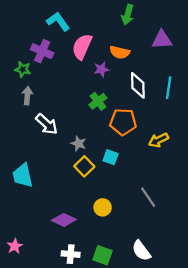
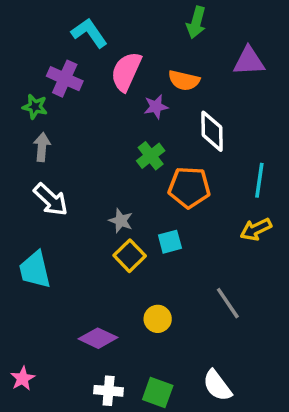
cyan line: (169, 88) -> (259, 180), moved
white arrow: (47, 124) -> (51, 200), moved
yellow arrow: (158, 140) -> (256, 229), moved
cyan square: (111, 157) -> (170, 242), turned -35

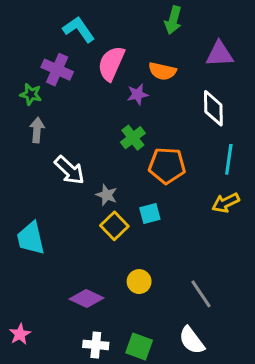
white diamond: (212, 131) -> (213, 108), moved
white arrow: (51, 200) -> (69, 170), moved
gray line: (228, 303) -> (201, 294), moved

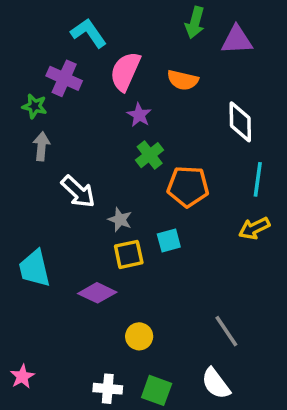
purple triangle: (220, 54) -> (237, 40), moved
purple star: (138, 94) -> (139, 115), moved, turned -30
yellow square: (114, 226) -> (129, 254), turned 32
yellow circle: (139, 282) -> (139, 336), moved
purple diamond: (87, 299) -> (97, 293), moved

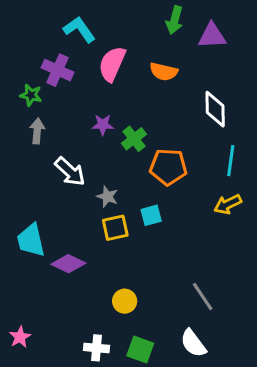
purple star: (139, 115) -> (103, 125), moved, turned -30
purple diamond: (97, 293) -> (68, 264), moved

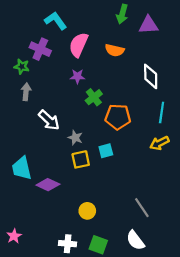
purple star: (103, 125) -> (77, 76), moved

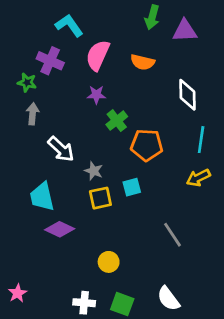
cyan trapezoid: (22, 168) -> (42, 197), moved
gray line: (142, 208) -> (172, 235), moved

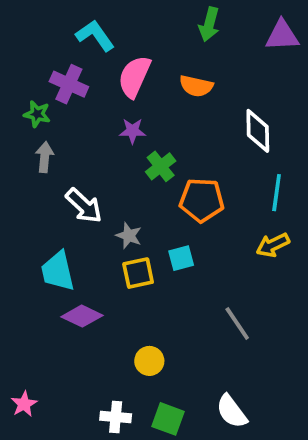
purple triangle: (185, 31) -> (282, 35), moved

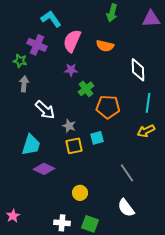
cyan trapezoid: (58, 271) -> (31, 145), turned -150
white semicircle: (232, 411) -> (126, 208), moved

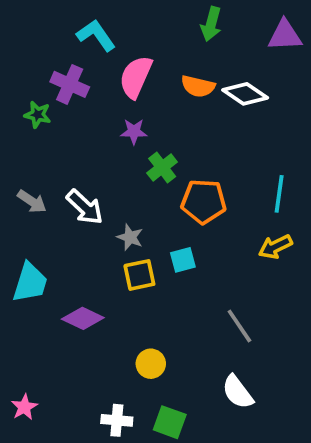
white diamond: (138, 70) -> (245, 94), moved, turned -55
gray arrow: (24, 84) -> (32, 201), moved, turned 119
cyan trapezoid: (31, 145) -> (30, 283), moved

